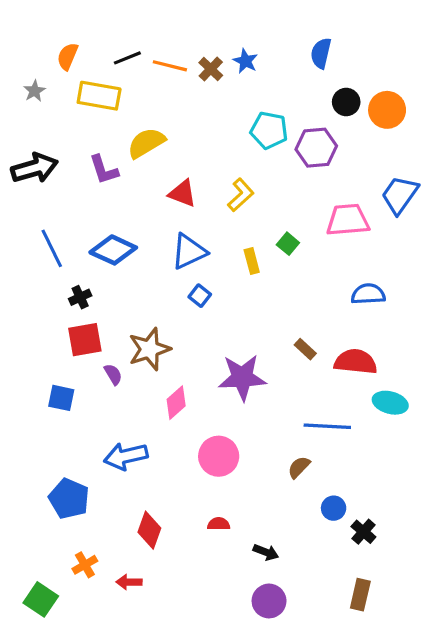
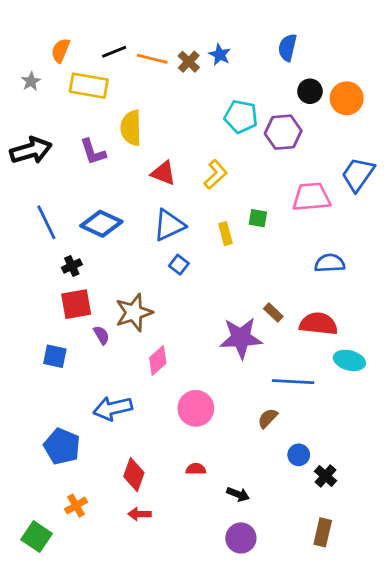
yellow semicircle: (146, 143) -> (131, 128), turned -60
green square: (288, 244) -> (258, 218), turned -30
purple star: (242, 377) -> (241, 338), moved
red arrow: (129, 582) -> (139, 514), moved

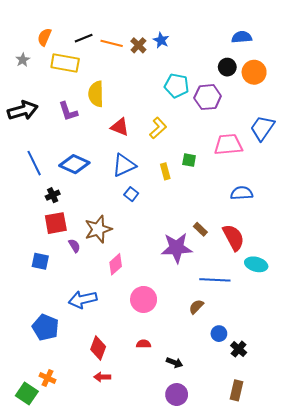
blue semicircle: (287, 48) -> (242, 37), moved, turned 72
red semicircle: (318, 324) -> (233, 237), turned 56
orange cross: (76, 506) -> (47, 378), moved, turned -35

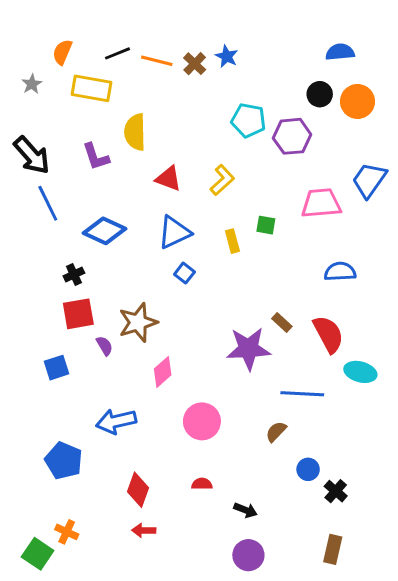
black arrow: (23, 110) -> (32, 155), turned 64
blue line: (34, 163) -> (48, 203), moved
blue square: (40, 261) -> (56, 368), turned -30

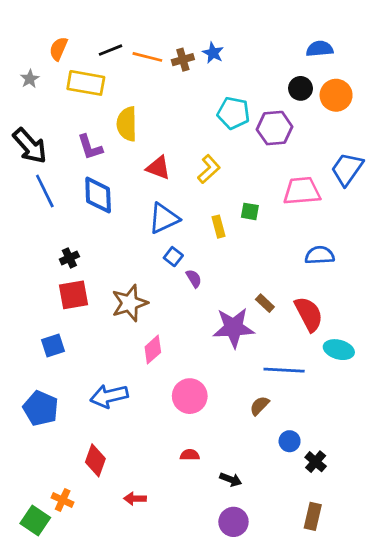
brown cross: (195, 64) -> (183, 60), turned 30
blue diamond: (104, 231) -> (98, 195), moved, turned 63
purple semicircle: (104, 346) -> (194, 278), moved
blue pentagon: (64, 461) -> (41, 408), moved
red diamond: (138, 490) -> (95, 460), moved

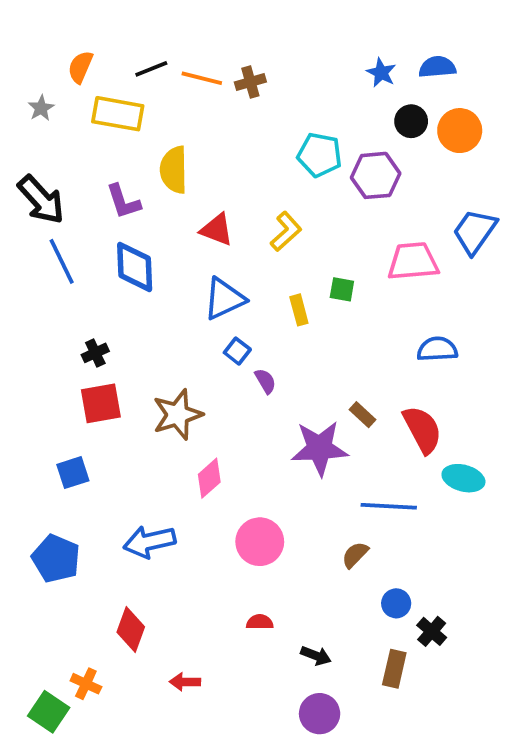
blue star: (213, 53) -> (381, 73), moved
brown rectangle: (313, 516) -> (394, 669), moved

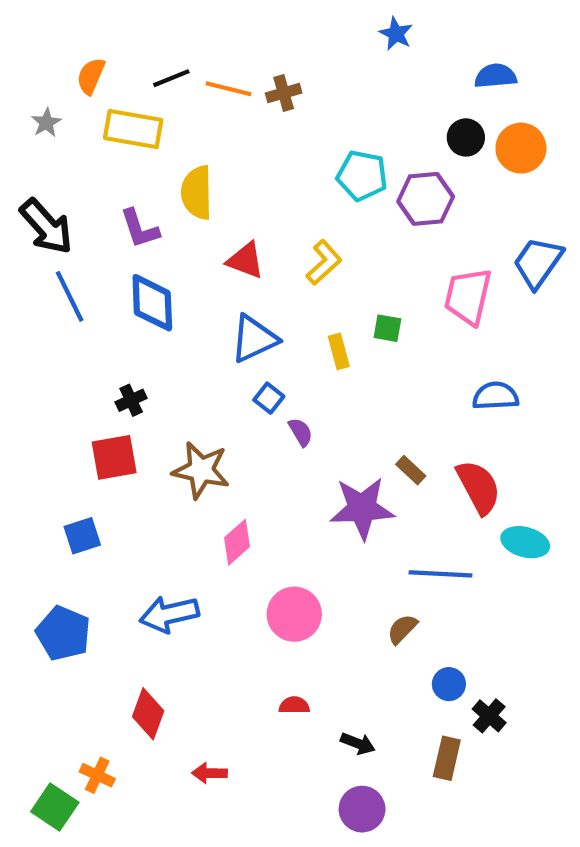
blue star: (381, 73) -> (396, 34), moved
pink trapezoid: (413, 261) -> (468, 296), turned -72
black cross: (95, 353) -> (131, 400), moved
brown star: (178, 415) -> (201, 470), turned 30

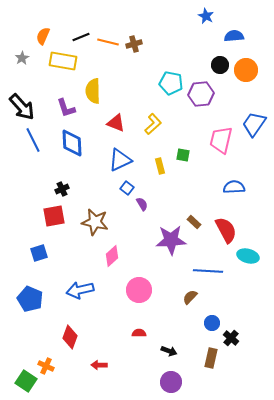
blue star: (396, 34) -> (206, 16), moved

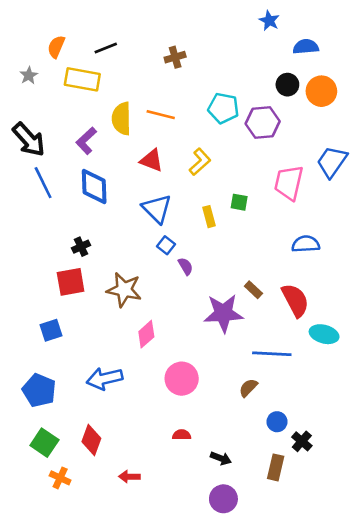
orange line: (108, 42) -> (161, 115), moved
purple L-shape: (66, 108) -> (86, 141), turned 65
blue triangle: (120, 160) -> (157, 209), turned -50
green square: (26, 381) -> (44, 443), moved

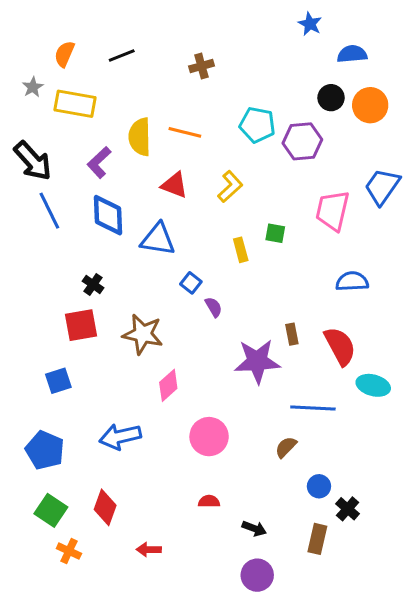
yellow rectangle: (82, 79) -> (75, 104), moved
blue triangle: (157, 209) -> (158, 239), moved, turned -36
black cross: (81, 247) -> (93, 284), turned -30
brown rectangle: (253, 290) -> (292, 334), turned 36

